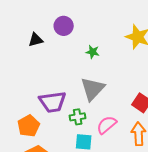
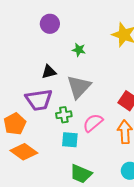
black triangle: (36, 40) -> (49, 72), moved

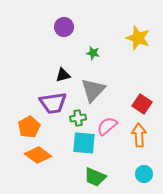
cyan square: (70, 140) -> (84, 143), size x1.4

